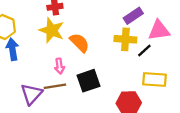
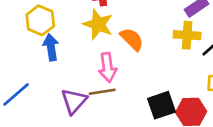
pink arrow: (59, 66) -> (108, 67), size x1.5
black square: (89, 81) -> (161, 105), moved

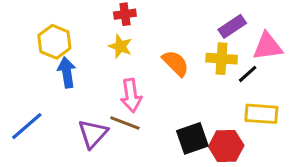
yellow star: (98, 24) -> (120, 46), size x0.7
orange semicircle: (132, 39) -> (176, 63), moved
brown line: (102, 92) -> (125, 123), turned 30

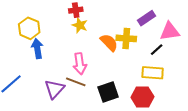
yellow star: (120, 46) -> (80, 25), moved
yellow cross: (222, 59) -> (126, 38), moved
yellow rectangle: (261, 114) -> (153, 73), moved
black square: (192, 138) -> (108, 92), moved

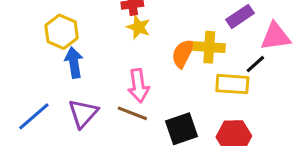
orange semicircle: (109, 42) -> (183, 53), turned -108
yellow rectangle: (153, 73) -> (232, 84), moved
purple triangle: (54, 89) -> (83, 113), moved

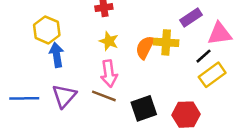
yellow star: (138, 27) -> (109, 41), moved
yellow rectangle: (232, 84) -> (212, 75), moved, turned -40
blue line: (34, 116) -> (24, 98), turned 40

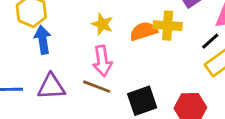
orange semicircle: (145, 47) -> (143, 31), turned 45
purple triangle: (64, 96) -> (51, 87), turned 45

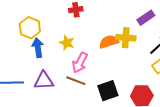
yellow star: (102, 24) -> (67, 43), moved
pink arrow: (102, 61) -> (80, 63), turned 35

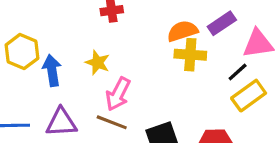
yellow hexagon: (30, 28) -> (22, 52), moved
orange semicircle: (109, 42) -> (182, 31), moved

